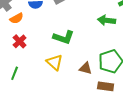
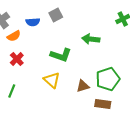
green arrow: (107, 20) -> (91, 39), moved
brown triangle: (86, 68) -> (83, 86), turned -32

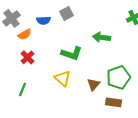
brown triangle: (83, 86) -> (94, 84), turned -32

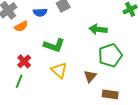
green L-shape: (72, 53) -> (54, 45), moved
red cross: (28, 57) -> (24, 61), moved
green pentagon: (118, 77) -> (110, 55), moved

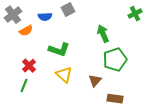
green arrow: (98, 29) -> (103, 34), turned 60

